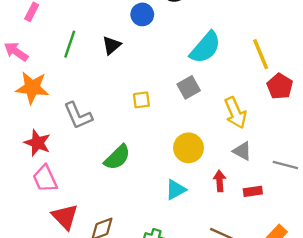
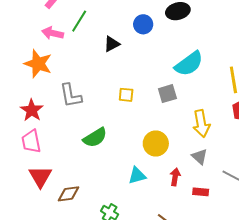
green line: (70, 44) -> (79, 21), moved
pink arrow: (16, 52) -> (53, 33), moved, turned -35

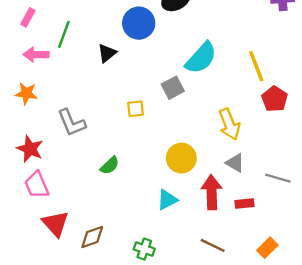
blue circle: (143, 24) -> (139, 23), size x1.4
orange star: (38, 64) -> (26, 93), size x0.7
gray square: (167, 94) -> (173, 88), moved
green semicircle: (95, 138) -> (110, 166), size x0.7
red arrow: (175, 177) -> (212, 192), size x1.6

